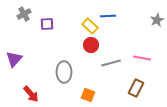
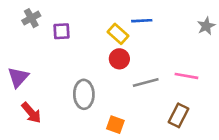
red arrow: (31, 94) -> (31, 113), moved

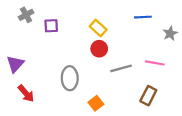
blue line: (142, 21) -> (143, 17), moved
gray star: (206, 26) -> (170, 33), moved
orange square: (115, 125) -> (96, 103), turned 32

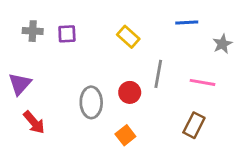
gray cross: (26, 15) -> (33, 31), moved, turned 32
red circle: (99, 49) -> (130, 92), moved
gray line: (121, 68) -> (158, 74), moved, turned -65

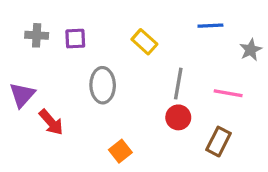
red circle: (130, 92) -> (178, 117), moved
gray ellipse: (91, 102) -> (103, 85), moved
red arrow: (34, 122) -> (51, 122), moved
orange square: (125, 135) -> (120, 151), moved

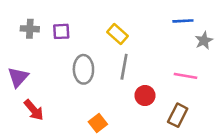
blue line: (210, 26) -> (183, 21), moved
gray line: (178, 84) -> (124, 67), moved
red arrow: (51, 122) -> (34, 110), moved

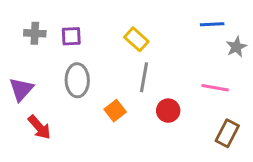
gray ellipse: (83, 69) -> (77, 80), moved
brown rectangle: (178, 115) -> (227, 133), moved
orange square: (98, 123) -> (115, 111), moved

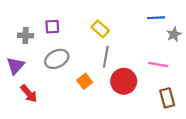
gray cross: (35, 33) -> (26, 36), moved
gray ellipse: (77, 80) -> (57, 59), turned 65
red circle: (168, 111) -> (124, 81), size x1.5
brown rectangle: (227, 133) -> (167, 98), turned -42

